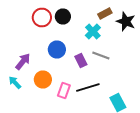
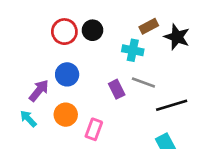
cyan cross: (93, 32) -> (133, 50), turned -35
blue circle: (57, 50) -> (67, 74), moved
black line: (88, 88) -> (172, 105), moved

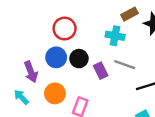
black circle: (93, 30) -> (79, 59), moved
red circle: (64, 32) -> (65, 29), moved
purple arrow: (39, 90) -> (31, 72), turned 120

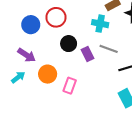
blue circle: (56, 57) -> (31, 25), moved
purple arrow: (31, 72) -> (27, 55), turned -36
cyan arrow: (21, 97) -> (18, 77), turned 96

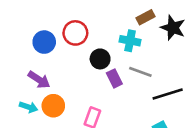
black circle: (69, 44) -> (100, 59), moved
orange circle: (48, 74) -> (53, 106), moved
cyan arrow: (18, 77) -> (29, 107), turned 56

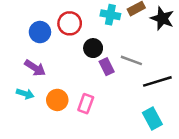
cyan cross: (130, 41) -> (110, 15), moved
orange circle: (53, 106) -> (57, 100), moved

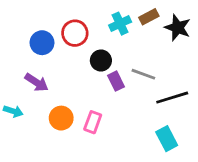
cyan cross: (110, 15) -> (120, 24), turned -36
cyan arrow: (25, 94) -> (13, 111), moved

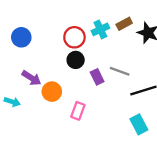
red circle: (75, 33) -> (74, 37), moved
blue circle: (42, 43) -> (21, 37), moved
black circle: (101, 61) -> (76, 60), moved
orange circle: (61, 118) -> (52, 92), moved

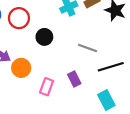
red circle: (74, 37) -> (19, 18), moved
purple rectangle: (97, 77) -> (74, 79), moved

